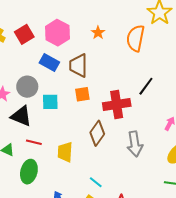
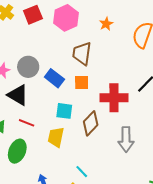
blue rectangle: (49, 62) -> (54, 78), moved
cyan square: (50, 102) -> (64, 111), moved

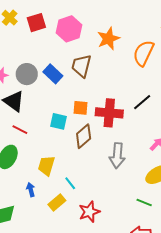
orange star: (106, 24) -> (108, 39), size x1.6
blue rectangle: (54, 78) -> (53, 74), moved
orange square: (82, 83) -> (81, 108), moved
yellow trapezoid: (56, 137) -> (46, 166), moved

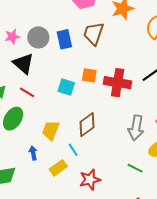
blue rectangle: (53, 74) -> (64, 39), turned 30
brown diamond: (84, 136) -> (87, 125), moved
gray arrow: (117, 156) -> (136, 128), moved
green line: (144, 203) -> (135, 168), moved

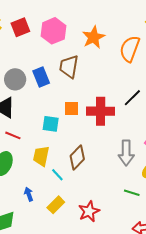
yellow trapezoid: (51, 130) -> (41, 156), moved
cyan line: (73, 150) -> (57, 175), moved

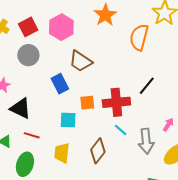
orange star: (94, 37) -> (105, 15), moved
brown trapezoid: (69, 67) -> (80, 61), turned -60
blue rectangle: (41, 77) -> (60, 84), moved
gray circle: (15, 79) -> (28, 55), moved
cyan line: (57, 175) -> (121, 130), moved

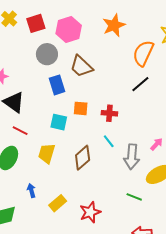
gray circle: (28, 55) -> (47, 54), moved
black line: (147, 86) -> (140, 84), moved
red cross: (116, 102) -> (109, 113), size x0.6

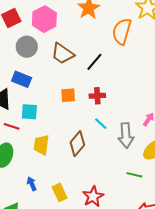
black line: (140, 84) -> (94, 62), moved
blue rectangle: (57, 85) -> (22, 79), moved, turned -42
cyan square: (59, 122) -> (29, 112), moved
yellow rectangle: (58, 203) -> (60, 192), turned -66

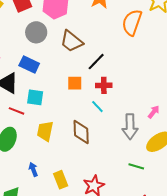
black line: (94, 62) -> (96, 62), moved
cyan line: (101, 124) -> (97, 107), moved
brown diamond: (77, 144) -> (81, 132), turned -45

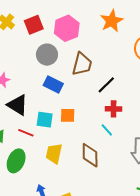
brown trapezoid: (71, 41) -> (82, 64), turned -115
blue rectangle: (29, 65) -> (53, 84), moved
orange square: (75, 83) -> (68, 115), moved

